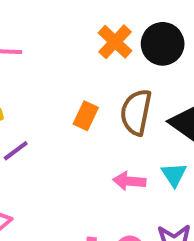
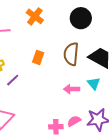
orange cross: (115, 42) -> (35, 16), moved
orange rectangle: (86, 116) -> (38, 57), moved

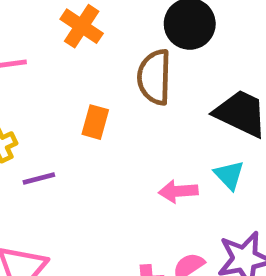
brown semicircle: (71, 54) -> (154, 77), moved
purple line: (13, 80) -> (39, 179), turned 32

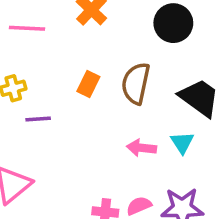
brown semicircle: (154, 77) -> (136, 83), moved

